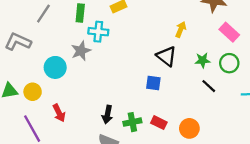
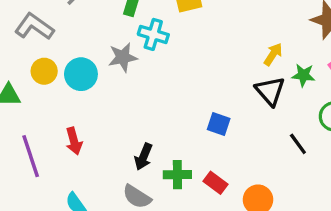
black triangle: (166, 56) -> (270, 91), moved
green star: (203, 60) -> (303, 75), moved
yellow circle: (33, 92) -> (44, 71), moved

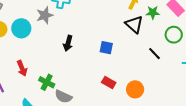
black arrow: (143, 157) -> (68, 43), moved
green cross: (177, 175) -> (47, 82), moved, turned 35

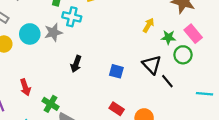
black triangle: (134, 24) -> (152, 65), moved
cyan circle: (21, 28) -> (30, 34), moved
green circle: (174, 35) -> (183, 55), moved

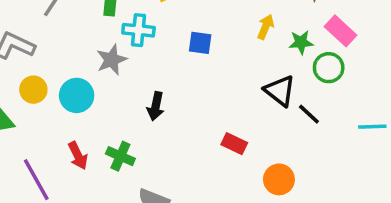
cyan circle: (30, 34) -> (77, 95), moved
blue square: (116, 71) -> (200, 43), moved
green cross: (50, 104) -> (120, 156), moved
red rectangle: (117, 109) -> (234, 144), moved

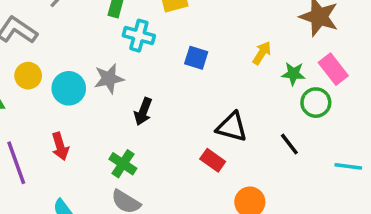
gray star: (112, 60) -> (109, 79), moved
black triangle: (280, 91) -> (232, 127), moved, turned -32
green cross: (120, 156) -> (123, 164), moved

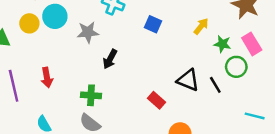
cyan circle: (69, 88) -> (55, 16), moved
black triangle: (232, 127) -> (188, 80), moved
black line: (289, 144) -> (215, 85), moved
green cross: (123, 164) -> (91, 95), turned -36

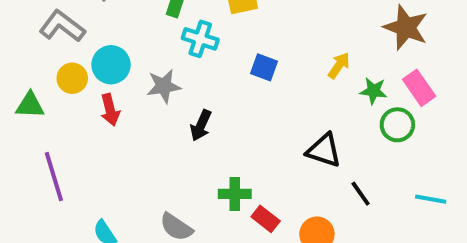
red arrow: (47, 77) -> (110, 110), moved
black line: (215, 85) -> (361, 194), moved
green cross: (91, 95) -> (235, 194), moved
red rectangle: (156, 100) -> (266, 219), moved

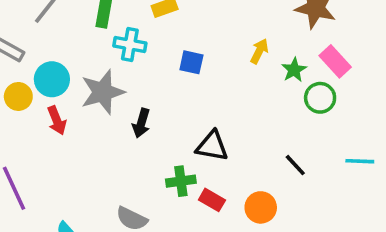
gray star: (164, 86) -> (103, 92), size x1.4
green star: (374, 91) -> (294, 70), turned -30
black triangle: (324, 150) -> (212, 146), moved

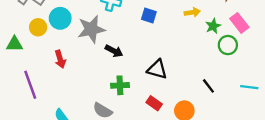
yellow arrow: (259, 51) -> (192, 12), turned 49
red arrow: (57, 120) -> (60, 59), moved
black arrow: (141, 123) -> (114, 51), turned -84
green cross: (181, 181) -> (120, 85), moved

